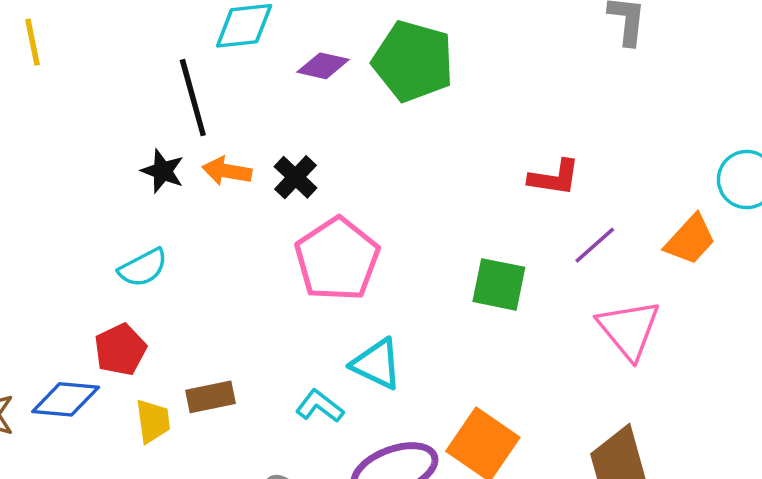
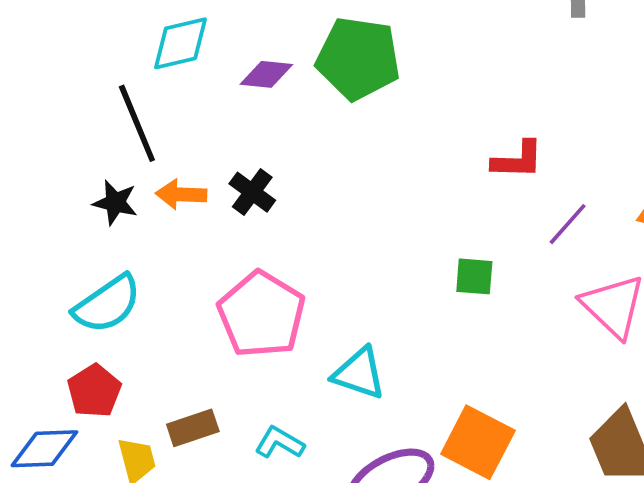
pink pentagon: (337, 259) -> (261, 314), moved
cyan semicircle: (143, 268) -> (107, 304), size x1.4
green square: (499, 284) -> (474, 276), size x0.7
cyan L-shape: (320, 406) -> (280, 443), moved

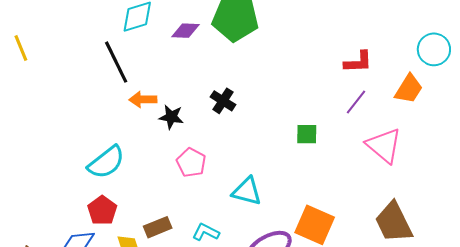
red L-shape: (518, 160) -> (358, 62), moved
black cross: (252, 192) -> (223, 101), moved
black star: (115, 202) -> (171, 117), moved
pink pentagon: (261, 314) -> (191, 163), size x0.6

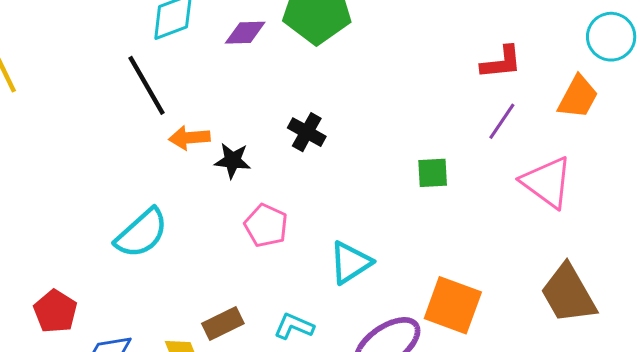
cyan triangle: (247, 191) -> (350, 262), turned -44
red pentagon: (102, 210) -> (55, 311), moved

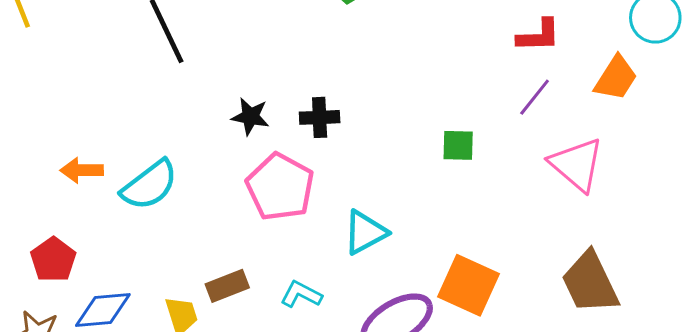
black cross: (307, 132) -> (320, 117), moved, turned -36
orange arrow: (189, 138) -> (82, 170), moved
pink pentagon: (266, 225) -> (280, 187), size x1.5

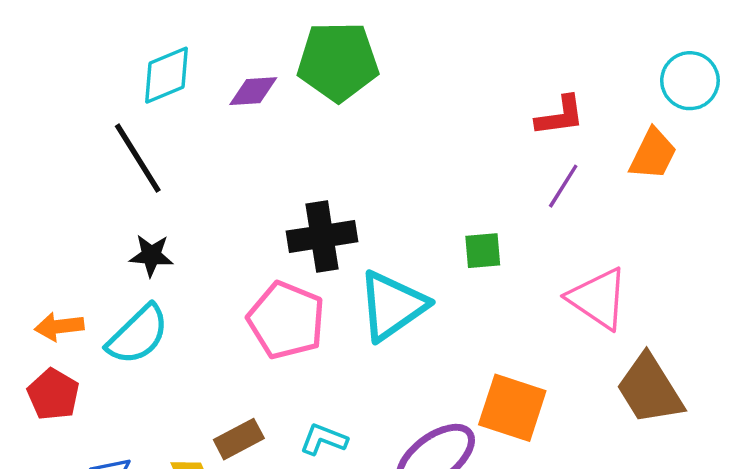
black star: (250, 117) -> (151, 255), moved
black cross: (320, 117) -> (322, 236), size x1.5
pink triangle: (577, 164) -> (598, 298), moved
cyan triangle: (365, 232) -> (392, 306), moved, size x1.4
red pentagon: (53, 260) -> (53, 394), moved

